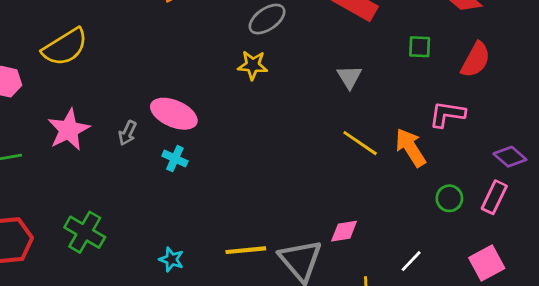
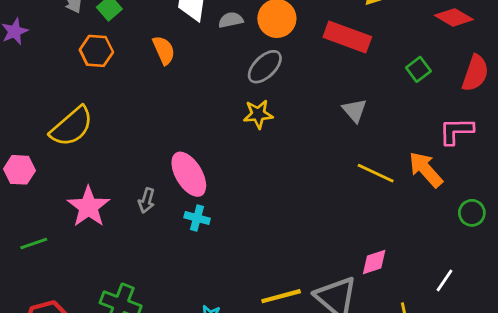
green square: (420, 47) -> (418, 69), turned -30
pink ellipse: (174, 114) -> (189, 174), turned 45

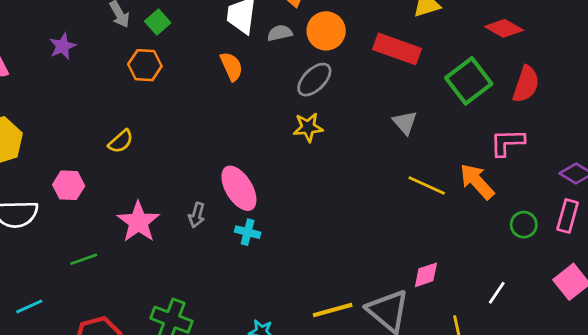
orange semicircle: (164, 50) -> (231, 66), moved
green square: (418, 69) -> (469, 81), size x1.8
yellow semicircle: (72, 126) -> (121, 141), size x0.6

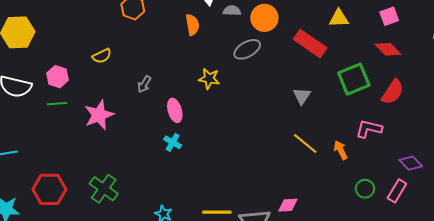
yellow star: (308, 127) -> (209, 79), moved
orange arrow: (477, 181) -> (341, 150), size x0.7
pink ellipse: (239, 188) -> (175, 110), size x0.7
gray arrow: (197, 215) -> (144, 84), moved
green line: (84, 259) -> (57, 104), moved

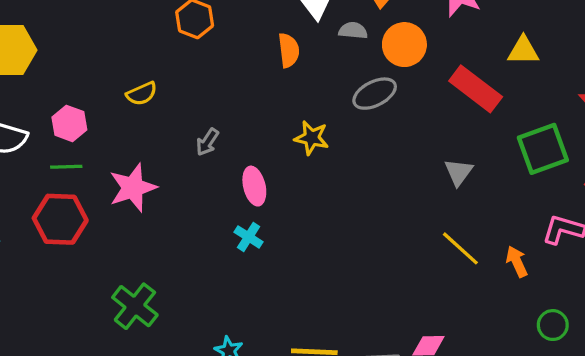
red hexagon: (49, 189) -> (60, 219), moved

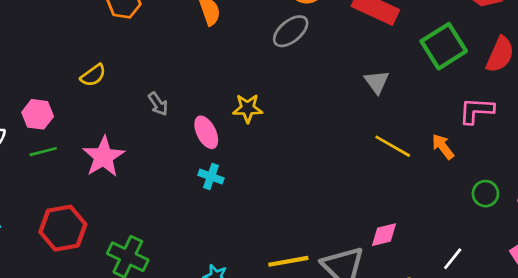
yellow star: (312, 138) -> (248, 108), moved
gray arrow: (207, 142) -> (158, 104), turned -55
red hexagon: (60, 219) -> (63, 228), moved

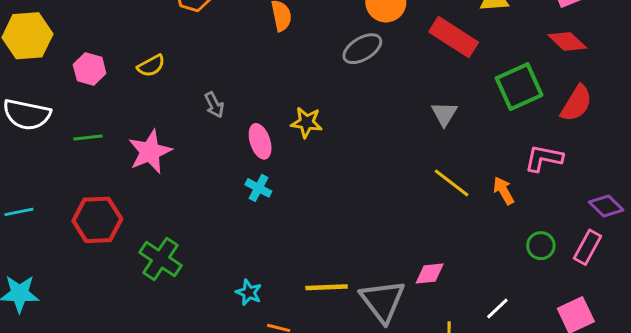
pink hexagon: (38, 114) -> (90, 69), moved

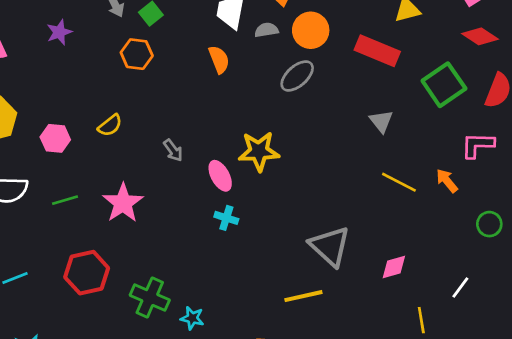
yellow star: (307, 122) -> (259, 151), size x1.4
cyan star: (249, 292) -> (192, 318), moved
gray triangle: (383, 301) -> (330, 246), moved

